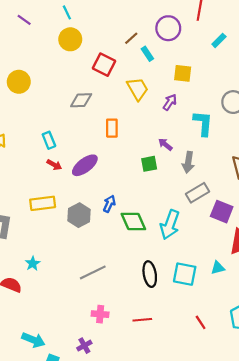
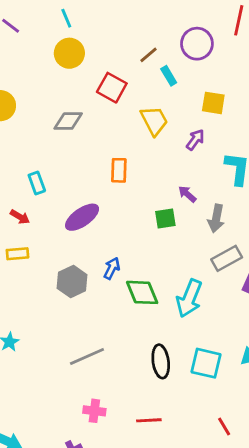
gray diamond: (81, 100) -> (68, 121), moved
red arrow: (54, 165) -> (20, 217), moved
yellow rectangle: (43, 203) -> (17, 254), moved, size x0.7

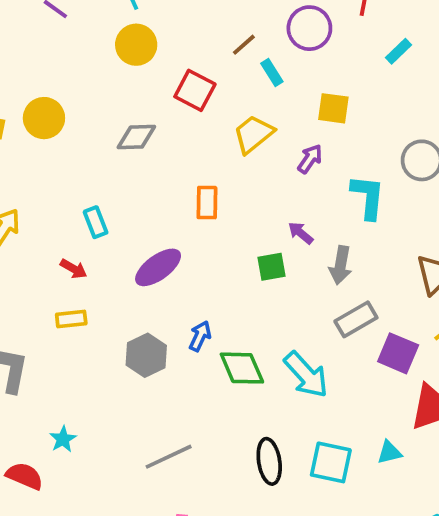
yellow trapezoid: (154, 121) -> (253, 134), turned -100
cyan arrow: (189, 298) -> (306, 375), turned -63

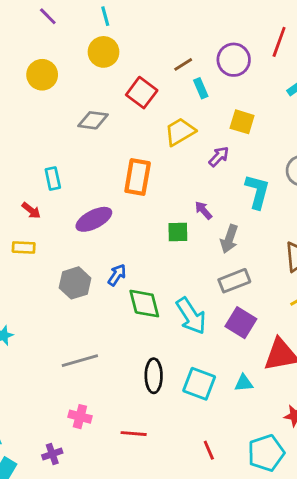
yellow circle: (44, 118) -> (42, 75), moved
orange rectangle: (207, 203) -> (138, 177), size x1.4
purple square: (398, 353) -> (241, 323), moved

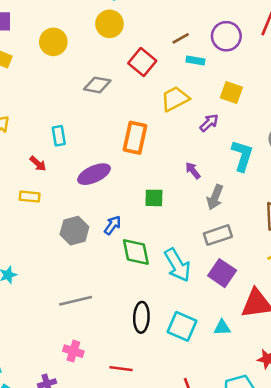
cyan rectangle: (201, 88) -> (195, 61), turned -60
green square: (178, 232) -> (154, 198), moved

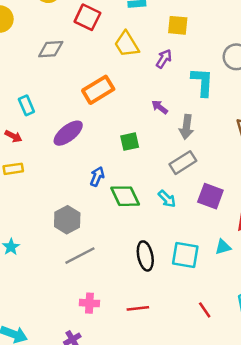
yellow trapezoid: (175, 99) -> (127, 44), turned -80
orange rectangle: (135, 138) -> (98, 90), turned 60
gray hexagon: (74, 231) -> (67, 220), moved
gray rectangle: (218, 235) -> (183, 163), moved
cyan arrow: (177, 265) -> (167, 199), size x0.6

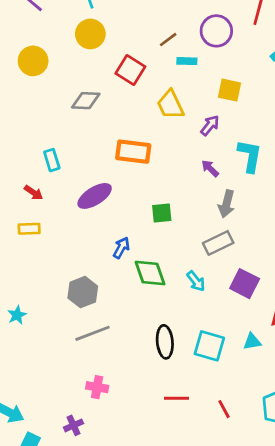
orange rectangle: (98, 90) -> (133, 152), turned 32
purple arrow: (160, 107) -> (210, 168), moved
red line: (138, 308) -> (177, 398), moved

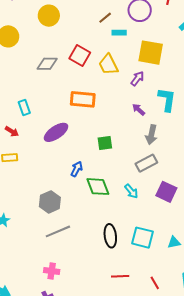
red square: (130, 70) -> (80, 56), moved
yellow square: (230, 90) -> (151, 53), size x1.5
cyan triangle: (252, 342) -> (174, 242), moved
pink cross: (97, 387) -> (52, 271), moved

